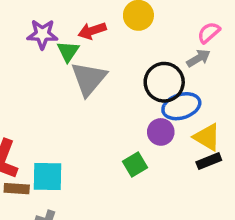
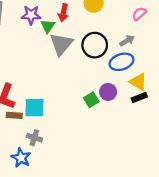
red arrow: (92, 31) -> (63, 13), turned -60
gray arrow: (198, 58) -> (127, 41), moved
black circle: (164, 82) -> (95, 45), moved
purple circle: (161, 132) -> (108, 92), moved

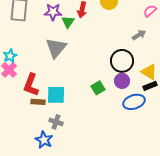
gray triangle: (61, 44) -> (56, 48), moved
black circle: (95, 45) -> (122, 61), moved
blue ellipse: (121, 62) -> (134, 102), moved
green square: (91, 100) -> (98, 88), moved

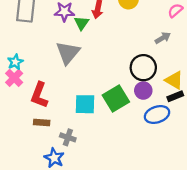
green square: (98, 88) -> (116, 99), size x1.6
cyan square: (56, 95) -> (85, 104), moved
brown rectangle: (38, 102) -> (42, 123), moved

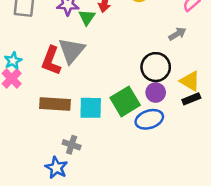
red L-shape: (39, 95) -> (51, 61), moved
blue ellipse: (157, 115) -> (149, 119), moved
brown rectangle: (42, 123) -> (55, 104), moved, size x1.6

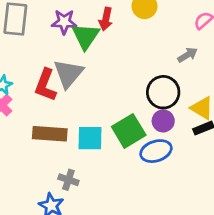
green triangle: (87, 17) -> (86, 36), size x1.5

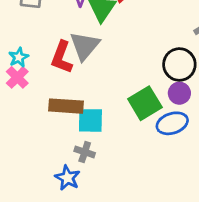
cyan square: (90, 138) -> (90, 120), moved

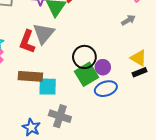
black circle: (179, 64) -> (84, 57), moved
purple circle: (179, 93) -> (103, 67), moved
gray cross: (85, 152) -> (60, 116), moved, size x1.5

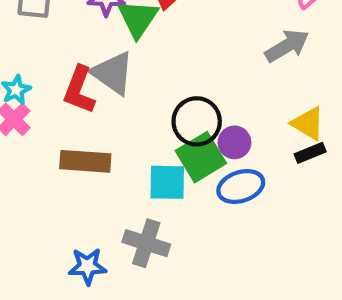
gray arrow: (128, 20) -> (287, 46), size x1.5
gray triangle: (44, 33) -> (113, 73), turned -35
cyan square: (48, 87) -> (167, 182), moved
blue star: (31, 127) -> (87, 266), turned -30

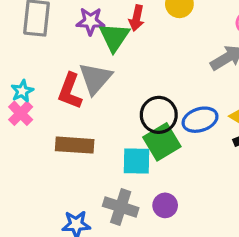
gray triangle: (113, 73) -> (95, 78), turned 36
purple circle: (234, 142) -> (165, 205), moved
blue ellipse: (241, 186) -> (200, 120), moved

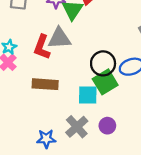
gray triangle: (95, 78) -> (59, 38), turned 45
gray cross: (121, 207) -> (77, 127), turned 30

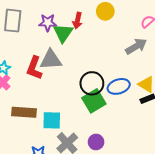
brown rectangle: (45, 84) -> (24, 112), moved
cyan square: (88, 95) -> (52, 120), moved

